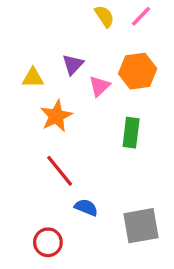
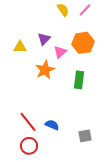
orange star: (56, 116) -> (45, 70), moved
red line: (60, 171) -> (28, 122), moved
gray square: (141, 226) -> (85, 136), size x0.6

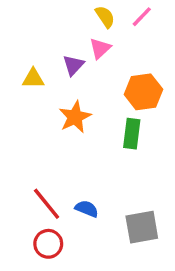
orange hexagon: (83, 43) -> (143, 92), moved
pink triangle: (60, 52) -> (100, 48), moved
gray square: (85, 136) -> (142, 227), size x1.5

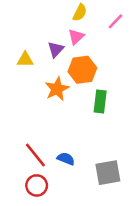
yellow semicircle: (105, 17) -> (80, 13), turned 60
pink line: (142, 17) -> (115, 21), moved
orange hexagon: (143, 92) -> (82, 70), moved

